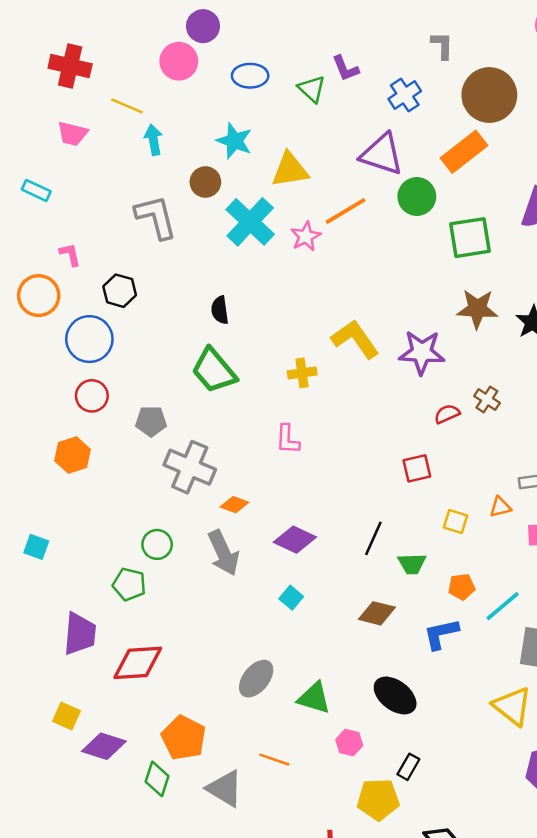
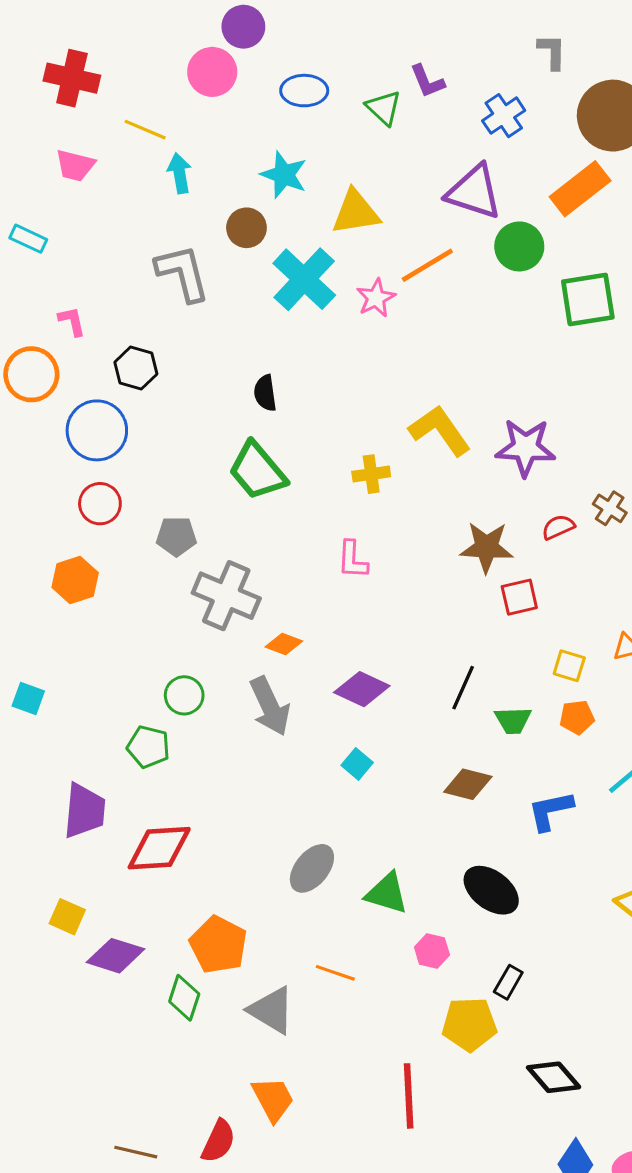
brown star: (477, 309) -> (487, 547), moved
orange pentagon: (462, 587) -> (577, 717), moved

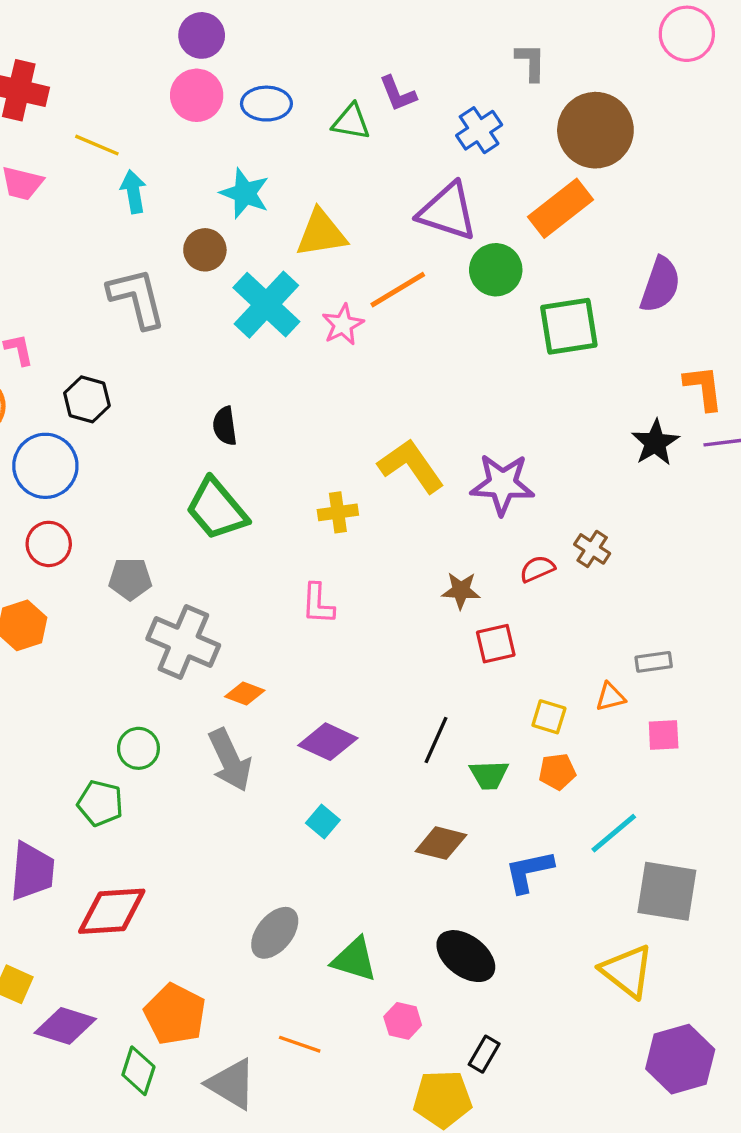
pink circle: (212, 72) -> (197, 95), moved
green triangle: (384, 108) -> (351, 122), turned -33
brown star: (487, 547) -> (461, 590), size x0.7

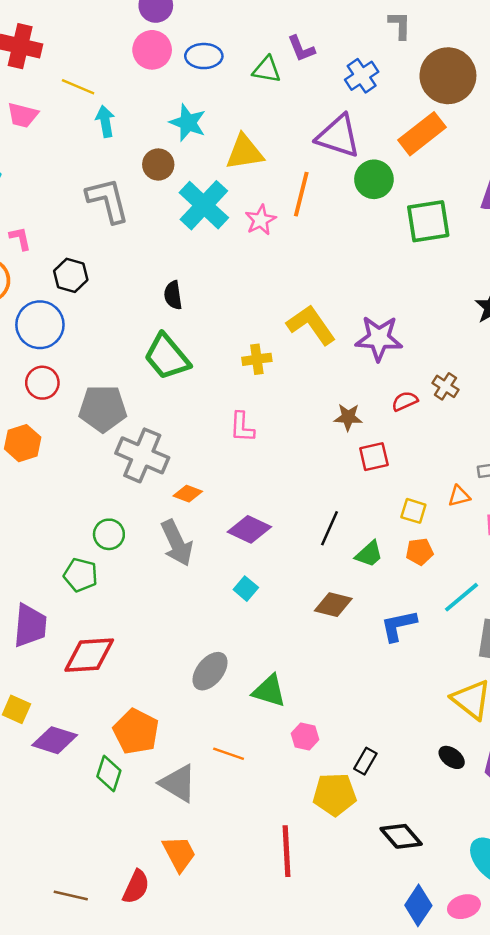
orange line: (398, 290) -> (301, 194), turned -45
gray pentagon: (130, 579) -> (103, 409), size x1.5
green trapezoid: (489, 775) -> (369, 554), turned -40
black ellipse: (466, 956) -> (452, 757), moved, size x0.6

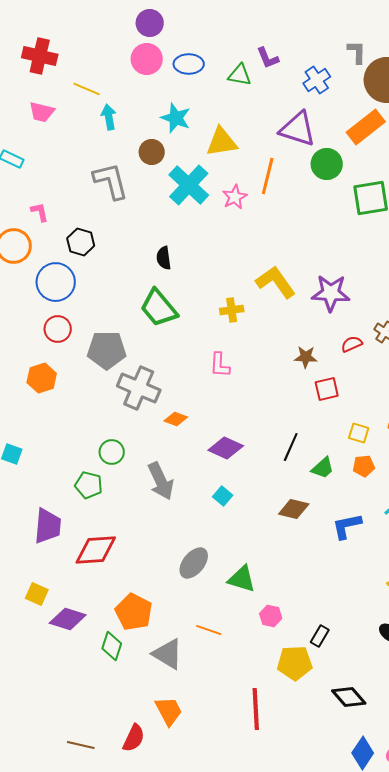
gray L-shape: (400, 25) -> (357, 52), moved
gray arrow: (177, 543) -> (161, 481), moved

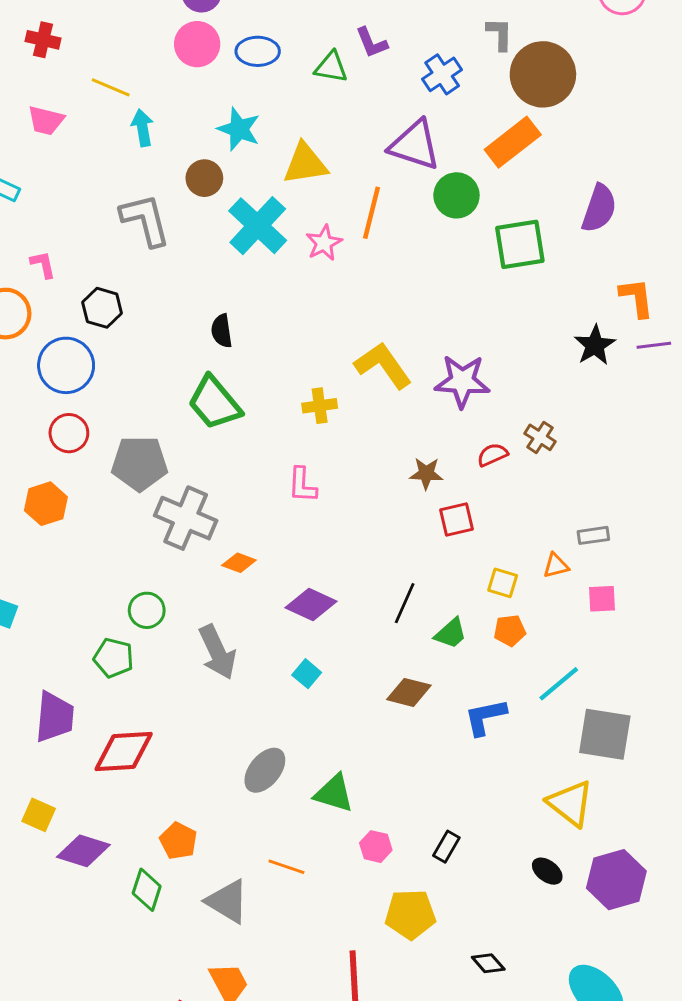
red cross: (40, 56) -> (43, 40), size x0.7
orange pentagon: (134, 612) -> (178, 841), size x0.7
black rectangle: (320, 636) -> (446, 847), moved
black diamond: (349, 697) -> (488, 963), size x0.7

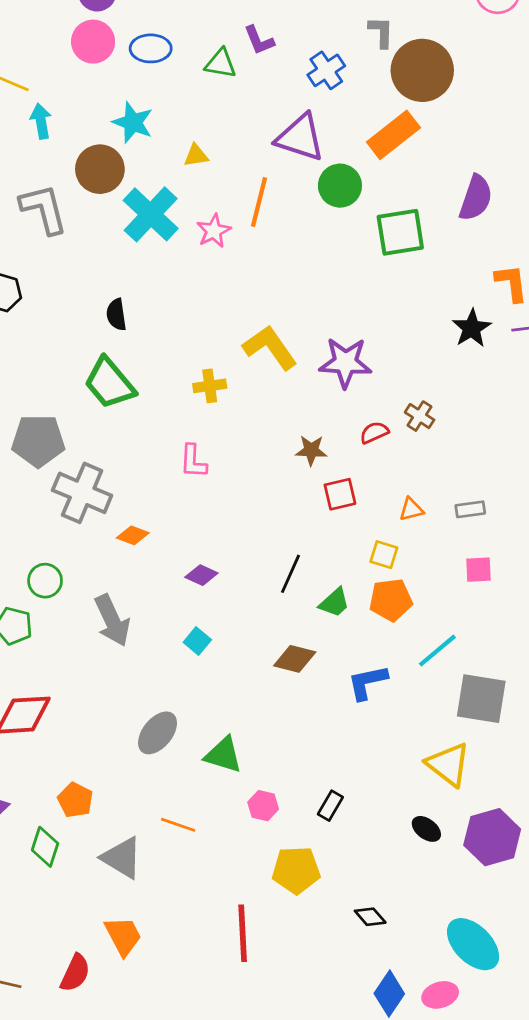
yellow triangle: (305, 164) -> (196, 155), size x0.6
brown circle: (204, 178) -> (100, 169), size x1.4
orange triangle: (556, 566) -> (411, 509), moved
purple diamond: (311, 605) -> (201, 575), size x0.7
orange pentagon: (510, 630) -> (391, 600), size x1.4

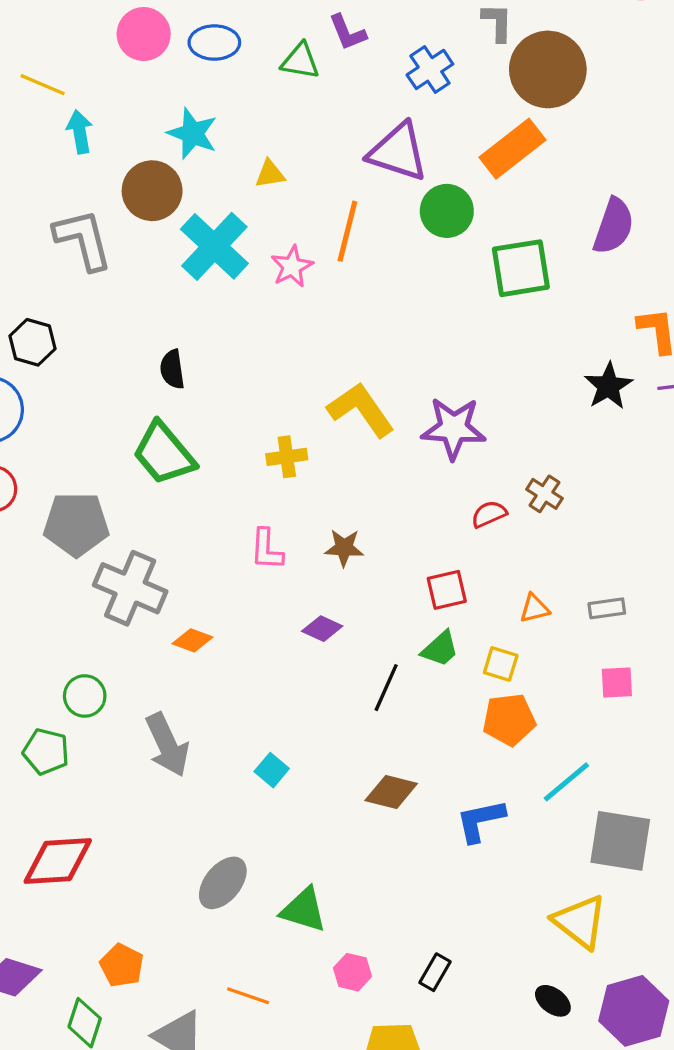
brown star: (311, 450) -> (344, 548), moved
purple diamond: (201, 575) -> (322, 629), moved
green trapezoid: (334, 603) -> (440, 649), moved

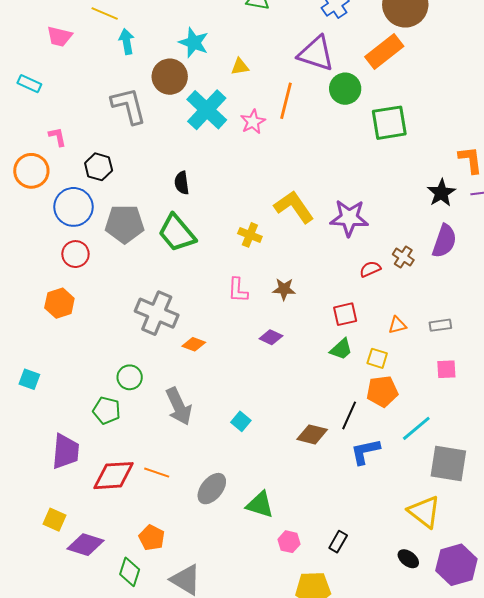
purple semicircle: (614, 226) -> (444, 241), moved
yellow cross: (287, 457) -> (250, 235), turned 30
gray pentagon: (76, 524) -> (125, 224), moved
black line: (386, 688) -> (349, 415), moved
orange line: (248, 996) -> (157, 473), moved

